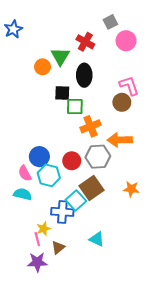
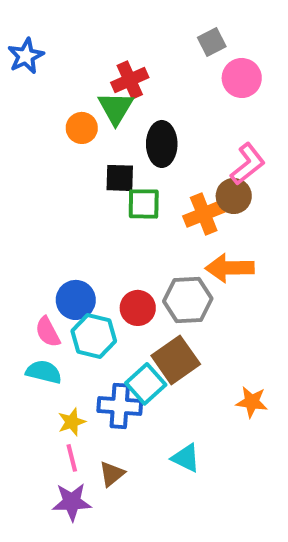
red cross: (85, 42) -> (130, 80), moved, turned 36
pink L-shape: (129, 86) -> (248, 164), turned 70
orange cross: (91, 126) -> (204, 214), moved
orange star: (131, 189) -> (252, 402), moved
yellow star: (44, 229) -> (72, 422), moved

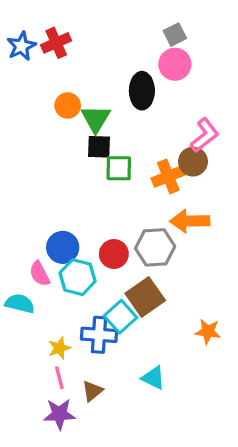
pink circle: (242, 78) -> (175, 64), moved
red cross: (130, 80) -> (56, 43), moved
green triangle: (116, 108) -> (96, 119), moved
black ellipse: (162, 144) -> (142, 91), moved
cyan semicircle: (44, 372) -> (20, 303), moved

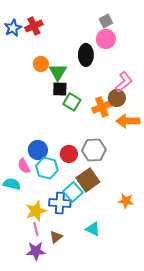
green square: (119, 168) -> (72, 102), turned 30
orange arrow: (190, 221) -> (128, 121), moved
yellow star: (59, 348) -> (36, 211), size x1.5

